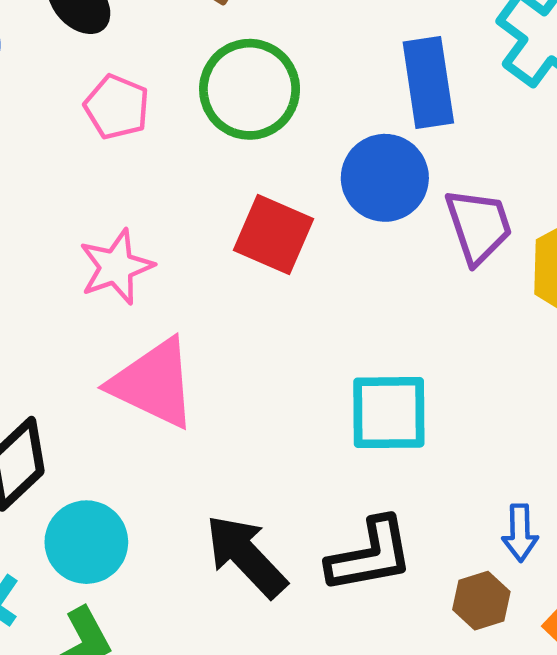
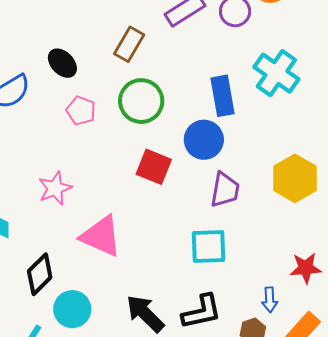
purple trapezoid: (479, 226) -> (225, 190), moved, turned 30
pink star: (116, 267) -> (55, 188), moved

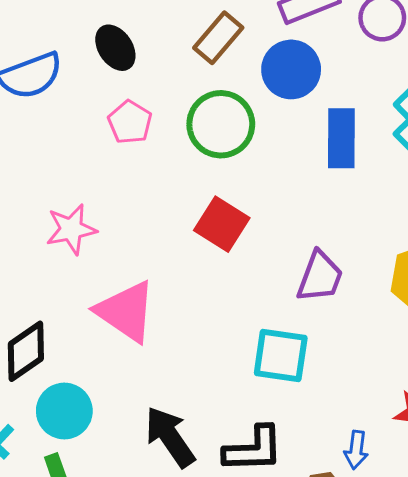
blue circle: (204, 140) -> (291, 69), moved

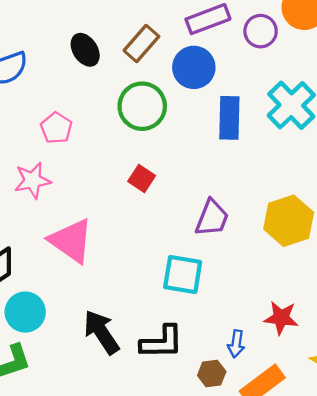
black ellipse: (115, 48) -> (85, 50), moved
pink pentagon: (130, 122) -> (56, 128), moved
red square: (222, 224) -> (142, 179), size x0.7

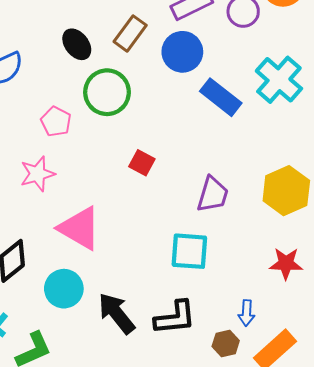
green circle: (142, 106) -> (107, 92), moved
blue rectangle: (229, 118) -> (221, 97), turned -48
cyan circle: (25, 312) -> (64, 289), moved
red star: (281, 318) -> (286, 263), moved

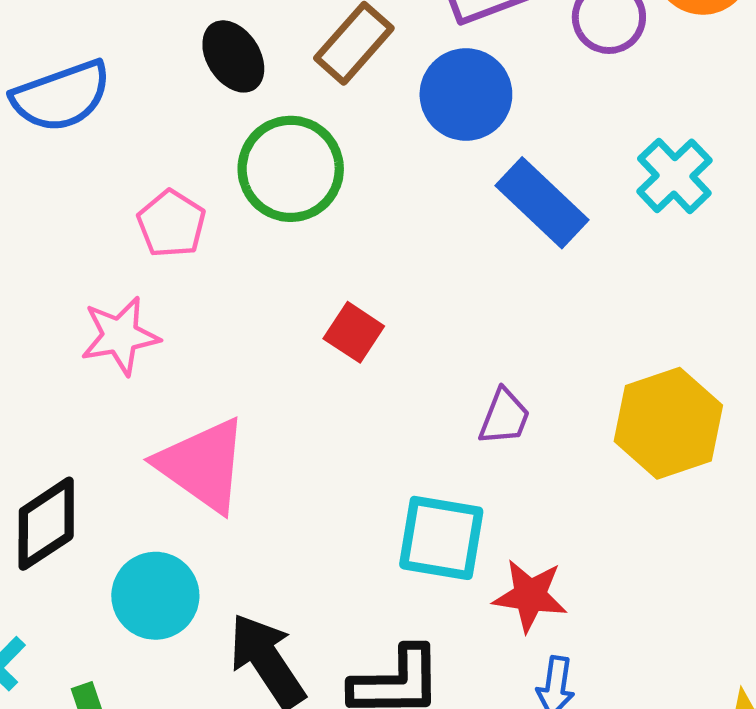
cyan cross: (279, 80) -> (674, 176), size x0.7
purple trapezoid: (213, 194) -> (504, 417), size x0.7
red star: (286, 263) -> (530, 596), moved

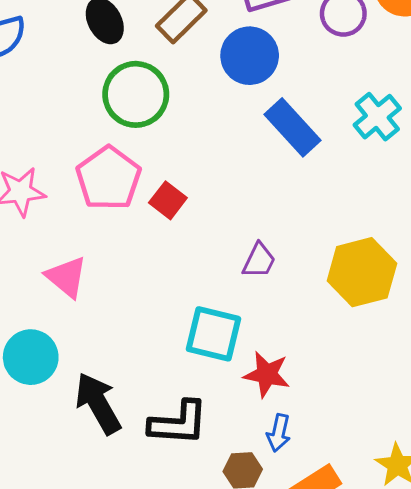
pink pentagon: (171, 224) -> (108, 178), moved, size x1.5
pink triangle: (203, 465) -> (66, 277), size x0.7

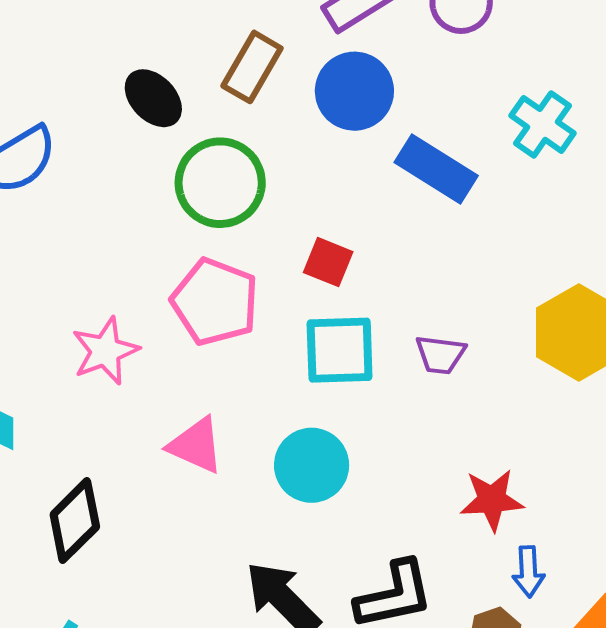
red square: (168, 200) -> (328, 262), moved
purple trapezoid: (259, 261) -> (440, 355), turned 87
cyan square: (214, 334) -> (340, 350), moved
cyan circle: (31, 357) -> (312, 465), moved

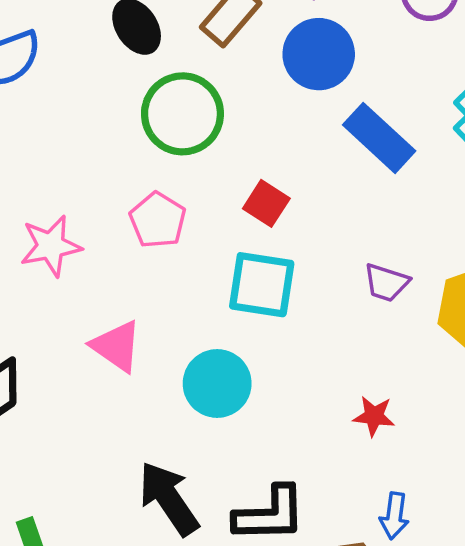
pink pentagon: (215, 302) -> (158, 220), size x0.7
purple trapezoid: (440, 355) -> (386, 283), moved
red star: (492, 500) -> (374, 416), moved, size x0.7

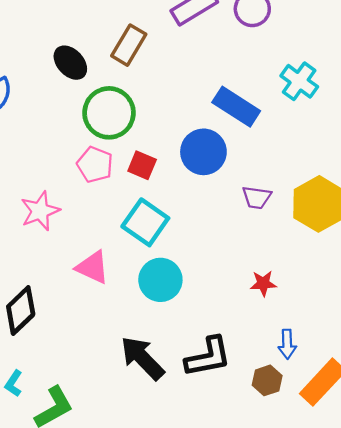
blue circle: (319, 54) -> (203, 152), moved
red square: (266, 203) -> (142, 165), moved
pink pentagon: (158, 220) -> (95, 165), moved
cyan square: (262, 285) -> (145, 222), moved, turned 36

